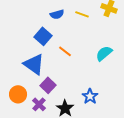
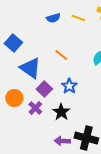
blue square: (43, 36) -> (13, 43), moved
blue star: (90, 96) -> (69, 86), moved

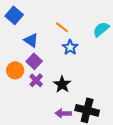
blue triangle: (30, 68) -> (31, 40), size x0.7
blue star: (69, 86) -> (70, 47), moved
purple square: (44, 89) -> (34, 61), moved

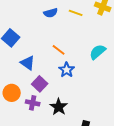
purple square: (34, 61) -> (40, 84), moved
purple cross: (36, 80) -> (33, 103), turned -32

